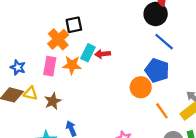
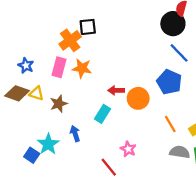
cyan rectangle: (88, 53) -> (102, 114), moved
red arrow: (103, 54) -> (116, 90), moved
orange circle: (141, 87) -> (138, 98), moved

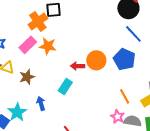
pink rectangle: (59, 67) -> (28, 45), turned 30
orange circle: (138, 98) -> (96, 60), moved
pink star: (128, 149) -> (117, 117), moved

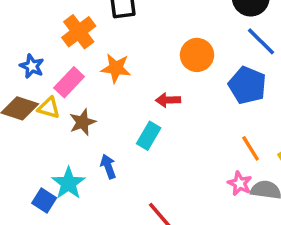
orange cross: (38, 21) -> (79, 32), moved
pink rectangle: (28, 45) -> (69, 82), moved
orange circle: (96, 60) -> (197, 55), moved

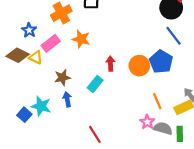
orange circle: (197, 55) -> (139, 66), moved
red arrow: (168, 100) -> (110, 64), turned 80
brown star: (82, 122) -> (62, 78), moved
cyan star: (68, 183) -> (41, 106), turned -30

